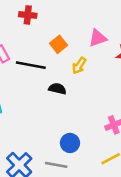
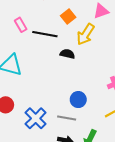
yellow arrow: (79, 66) -> (86, 34), size x1.5

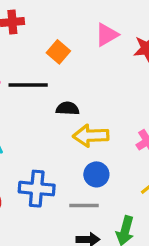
yellow arrow: (86, 34) -> (91, 136), moved, turned 65
blue cross: (36, 118) -> (37, 189), moved, turned -30

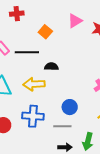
yellow arrow: (91, 136) -> (34, 84), moved

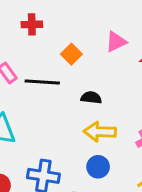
black semicircle: (51, 67) -> (91, 98), moved
yellow arrow: (34, 84) -> (100, 132), moved

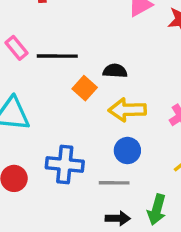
orange square: (71, 54) -> (85, 88), moved

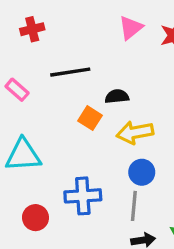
black line: (57, 56) -> (70, 72), moved
gray line: (114, 183) -> (134, 206), turned -76

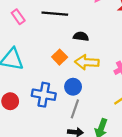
orange square: (90, 118) -> (60, 57), moved
blue circle: (142, 172) -> (73, 87), moved

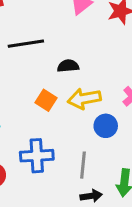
blue circle: (73, 87) -> (106, 126), moved

